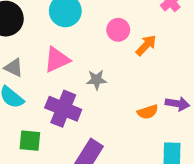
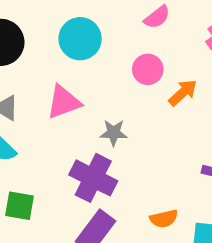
purple cross: (63, 109) -> (93, 178), moved
orange semicircle: (148, 112) -> (164, 219), moved

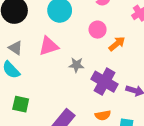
purple cross: (93, 178) -> (104, 82), moved

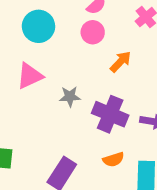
pink circle: (98, 30) -> (93, 32), moved

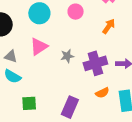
orange arrow: (121, 62) -> (109, 26), moved
purple cross: (110, 114) -> (95, 63), turned -30

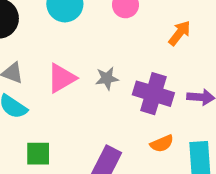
pink triangle: (39, 47) -> (62, 78), moved
purple cross: (95, 63) -> (153, 94), turned 30

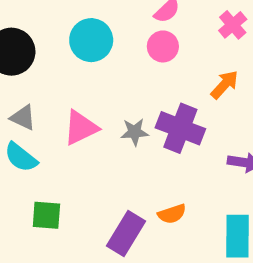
purple cross: (153, 94) -> (180, 128), moved
orange semicircle: (162, 144) -> (172, 214), moved

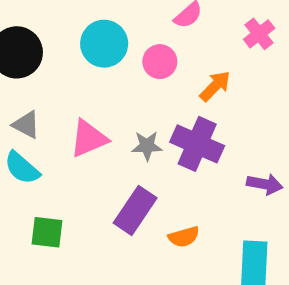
pink circle: (163, 46) -> (160, 62), moved
orange arrow: (224, 85) -> (215, 86), moved
purple rectangle: (126, 234) -> (135, 210), moved

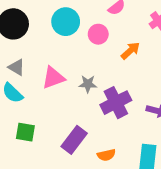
purple cross: (197, 144) -> (116, 103), moved, turned 36
purple rectangle: (135, 210) -> (74, 140), moved
orange semicircle: (184, 237) -> (106, 155), moved

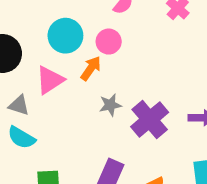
orange arrow: (130, 51) -> (91, 68), moved
pink triangle: (53, 78) -> (50, 80), moved

